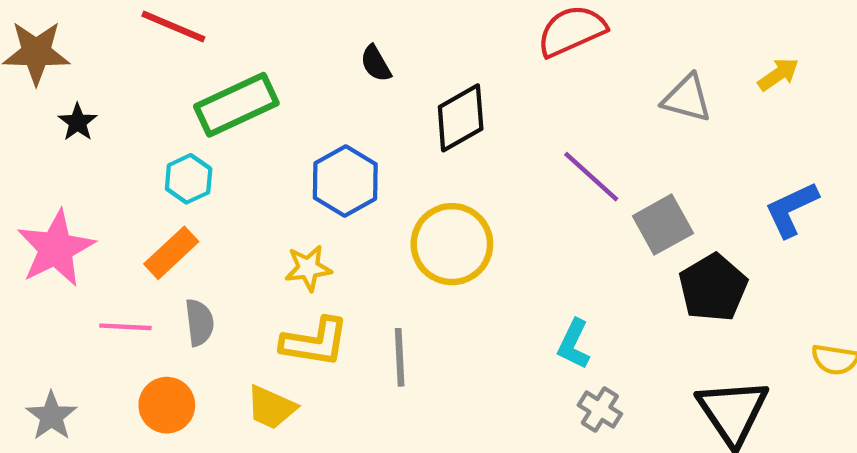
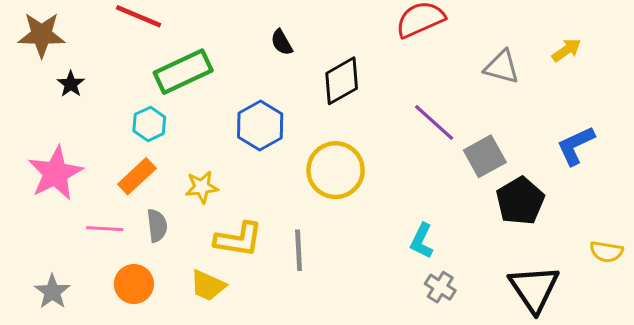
yellow star: (308, 268) -> (202, 187), moved

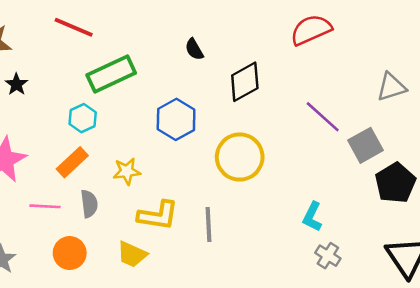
gray triangle: (502, 67) -> (391, 87), moved, turned -32

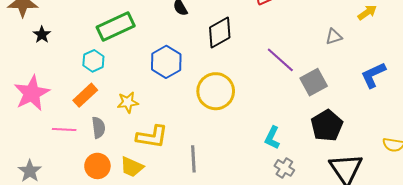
gray triangle: (391, 87) -> (334, 37), size x0.7
black pentagon: (395, 183) -> (327, 126), moved
gray line: (209, 224) -> (193, 159), moved
orange circle: (70, 253) -> (97, 166), moved

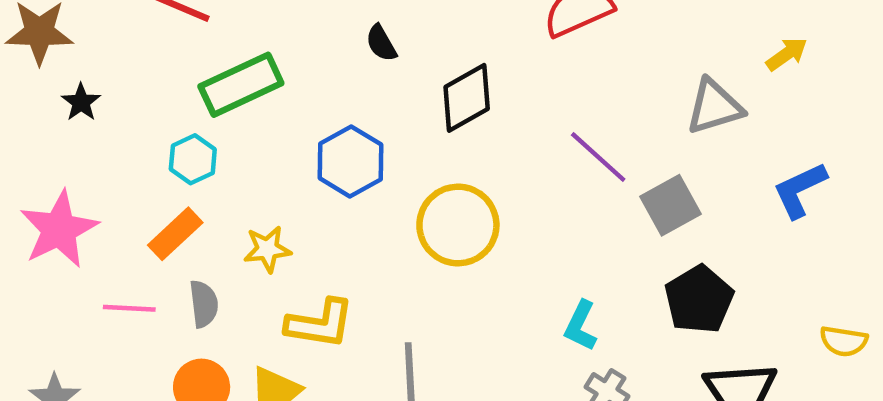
gray triangle: (334, 37) -> (714, 107), size x1.6

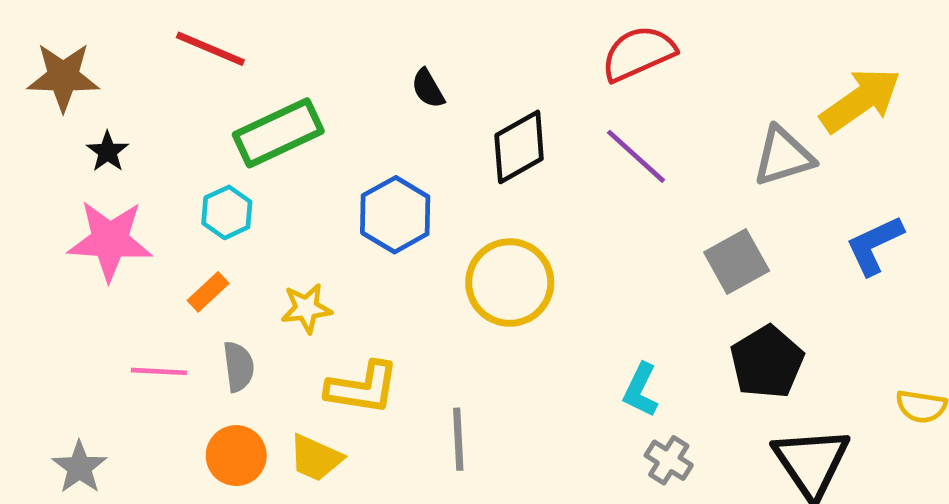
yellow arrow: (787, 54) -> (860, 100), size x1.8
purple line: (598, 157) -> (636, 156), moved
pink star: (59, 229) -> (110, 240), moved, turned 30
orange rectangle: (175, 234) -> (208, 292), size x0.7

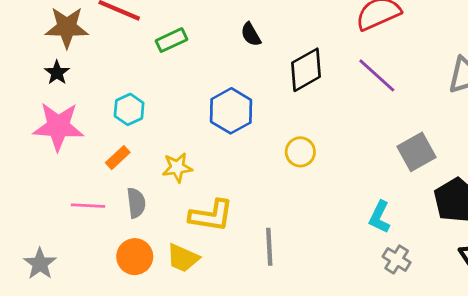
brown star: (63, 77) -> (67, 27), moved
green rectangle: (278, 133) -> (172, 40), moved, size x0.6
gray square: (737, 261) -> (416, 152), moved
yellow circle: (510, 283) -> (300, 152), size x0.6

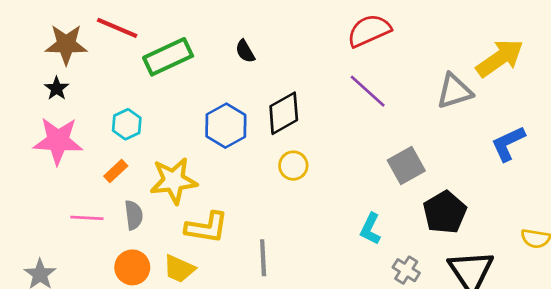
green rectangle: (172, 40) -> (168, 57), size x1.6
black diamond: (306, 70) -> (284, 113), moved
yellow star: (177, 167) -> (174, 181), size x1.6
gray cross: (397, 259) -> (406, 270), moved

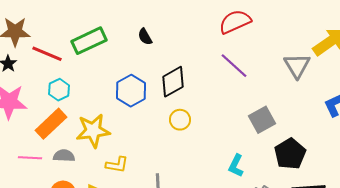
red line: (117, 28) -> (47, 54), moved
gray triangle: (454, 91) -> (297, 66), turned -44
orange rectangle: (116, 171) -> (51, 124), size x1.8
gray semicircle: (134, 215) -> (64, 156), turned -80
yellow L-shape: (207, 227) -> (117, 165), size x0.7

